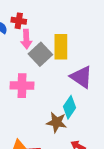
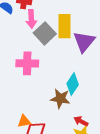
purple triangle: (81, 77) -> (84, 42), moved, turned 35

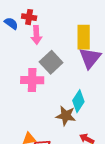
yellow rectangle: (64, 26) -> (84, 37), moved
gray square: (45, 33) -> (51, 62), moved

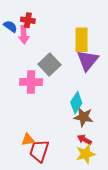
pink arrow: (36, 35) -> (24, 35), moved
brown star: (66, 116) -> (83, 117), moved

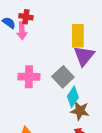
gray square: (50, 64) -> (63, 77), moved

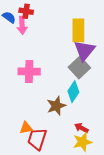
gray square: (63, 77) -> (79, 68), moved
brown star: (80, 111) -> (56, 106), moved, turned -30

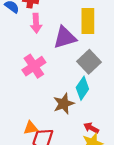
pink arrow: (22, 25) -> (36, 23), moved
purple triangle: (84, 50) -> (65, 38), moved, turned 35
pink cross: (29, 72) -> (34, 66), turned -35

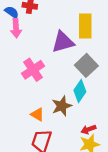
pink arrow: (36, 23) -> (16, 28), moved
orange triangle: (31, 128) -> (37, 114), moved, turned 40
red arrow: (91, 128) -> (88, 129), turned -48

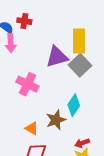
gray square: (86, 65) -> (80, 65), moved
pink cross: (33, 70) -> (27, 84), turned -30

